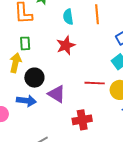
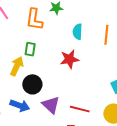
red line: (95, 83) -> (80, 109), moved

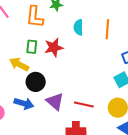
red star: (69, 59) -> (54, 47), moved
yellow arrow: (17, 66) -> (19, 64), turned -84

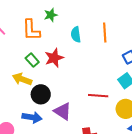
green rectangle: (32, 47) -> (32, 60), turned -40
red line: (84, 105) -> (98, 96), moved

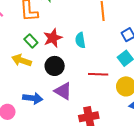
cyan semicircle: (76, 35) -> (80, 40), moved
black circle: (41, 94) -> (55, 66), moved

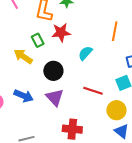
red star: (53, 38) -> (61, 33), moved
cyan semicircle: (80, 40) -> (85, 53), turned 35

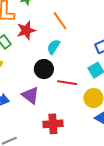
orange line: (115, 31) -> (60, 21), moved, turned -36
black circle: (53, 71) -> (44, 69), moved

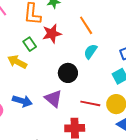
cyan semicircle: (53, 47) -> (90, 51), moved
red line: (67, 83) -> (90, 103), moved

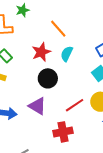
red star: (52, 34) -> (41, 52), moved
red line: (90, 103) -> (75, 105), turned -36

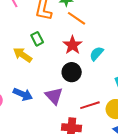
orange line: (58, 29) -> (76, 18), moved, turned -30
red star: (41, 52) -> (73, 45), turned -30

